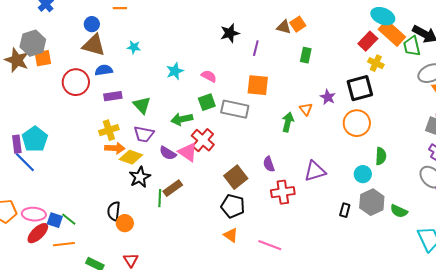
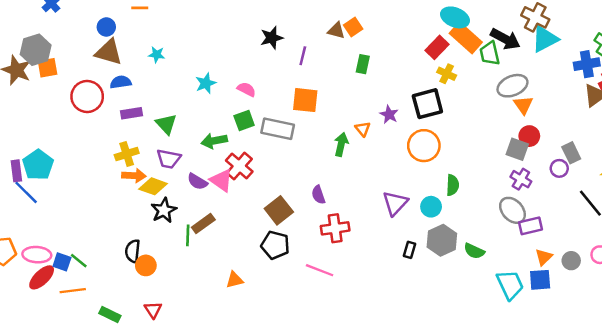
purple triangle: (315, 171) -> (395, 203), moved, turned -30
orange triangle: (231, 235) -> (235, 280), moved, turned -49
pink line: (270, 245) -> (320, 270), moved

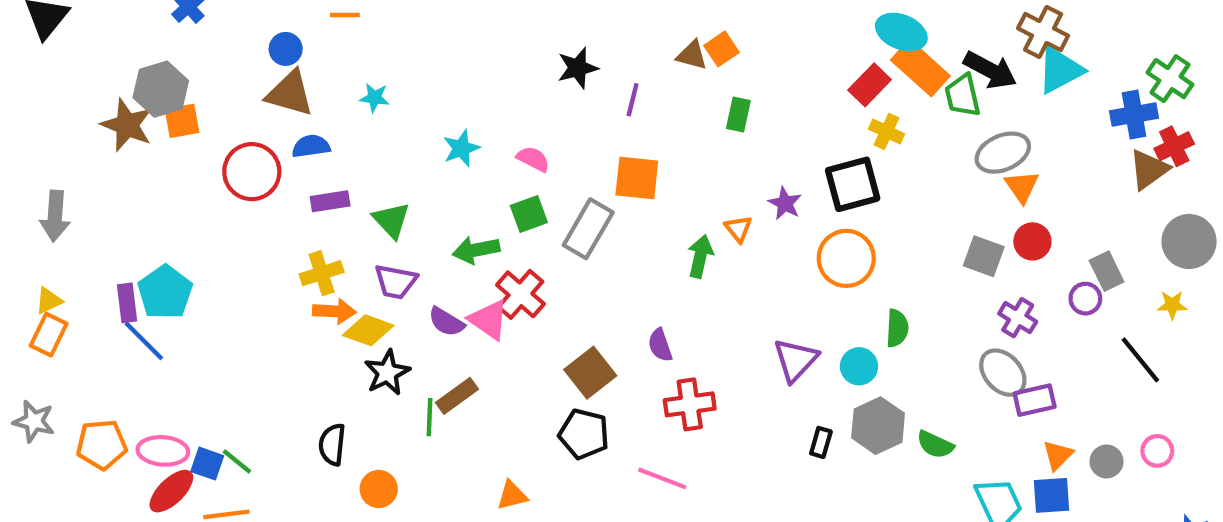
gray rectangle: (278, 129) -> (588, 229), turned -72
gray square: (517, 149) -> (984, 256), moved
orange circle: (146, 265) -> (379, 489), moved

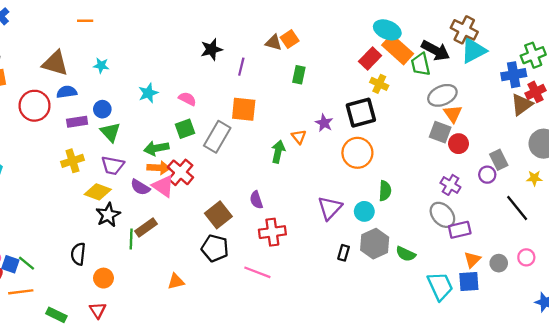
blue circle: (286, 49) -> (102, 109), moved
green cross: (1170, 79) -> (533, 55), turned 35
gray square: (984, 256) -> (440, 132), moved
orange arrow: (334, 311) -> (159, 168), moved

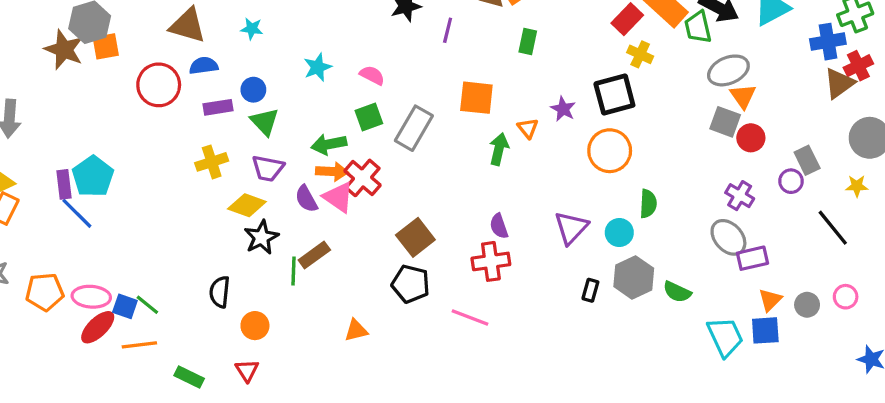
orange square: (244, 109) -> (476, 98), moved
purple semicircle: (140, 187) -> (306, 199), turned 30
purple semicircle: (256, 200) -> (499, 226), moved

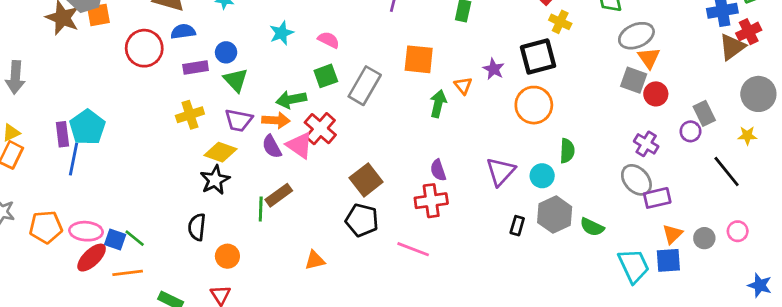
orange arrow: (332, 172) -> (276, 120), moved
blue line: (77, 213) -> (74, 159), turned 56
black star: (261, 237) -> (215, 180), moved

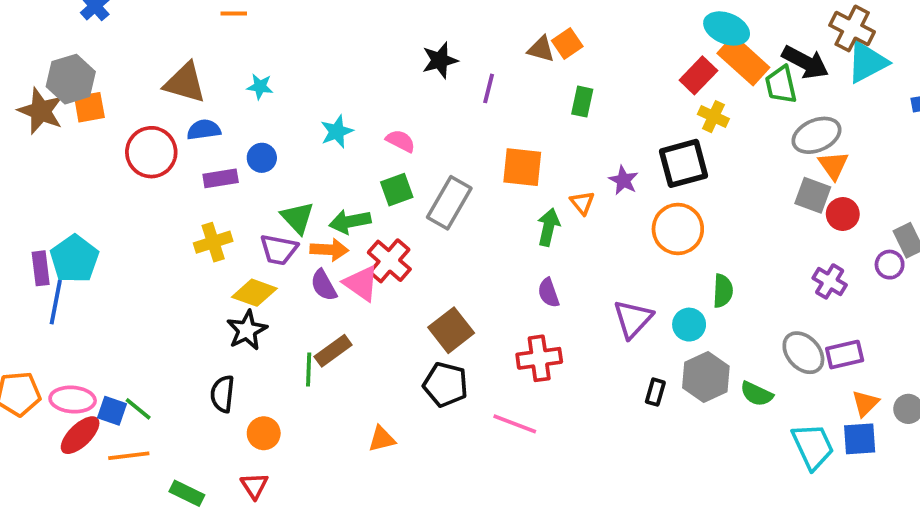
green triangle: (236, 80) -> (297, 218), moved
purple semicircle: (438, 170) -> (549, 293), moved
gray ellipse: (636, 180) -> (803, 353), moved

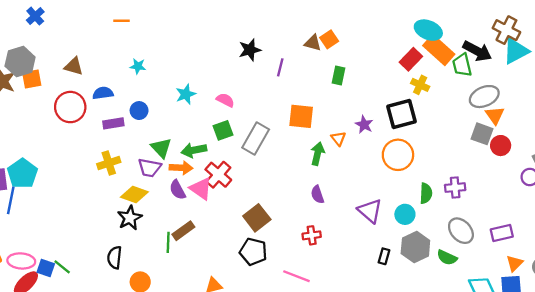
brown triangle: (185, 83) -> (74, 66), moved, size x0.7
purple cross: (830, 281) -> (455, 188), moved, turned -36
purple triangle: (633, 319) -> (370, 211), turned -32
gray ellipse: (803, 353) -> (461, 231), moved
red cross: (539, 358) -> (312, 235), size x0.7

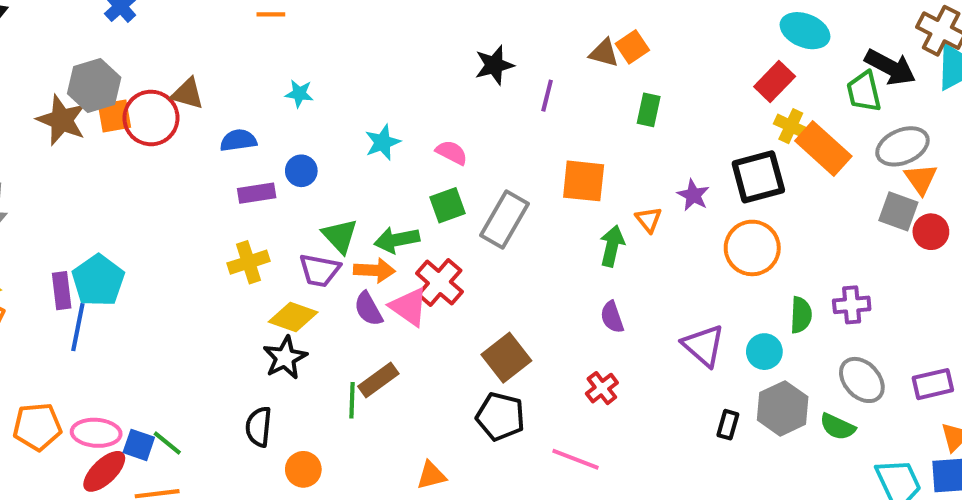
orange rectangle: (439, 50) -> (823, 148), moved
red circle: (70, 107) -> (151, 118), moved
red cross: (312, 235) -> (602, 388), turned -30

